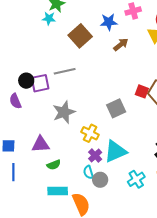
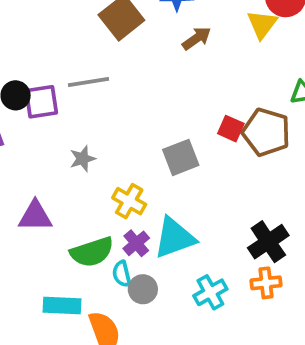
gray star: (64, 112) -> (83, 159), size x0.6
green semicircle: (54, 165) -> (92, 252), moved, size x1.6

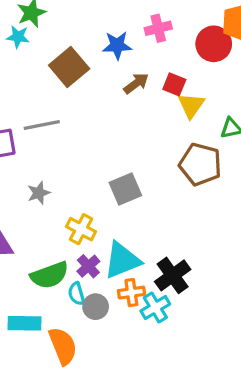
yellow triangle: (262, 24) -> (191, 105), moved
red square: (231, 129) -> (174, 84), moved
black cross: (268, 242) -> (173, 275), moved
orange cross: (266, 283) -> (131, 293), moved

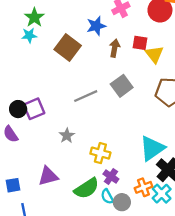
brown arrow: (136, 83) -> (115, 48), turned -30
gray line: (42, 125) -> (86, 96), moved
gray square: (125, 189) -> (122, 86), moved
cyan triangle: (122, 260) -> (152, 148), moved

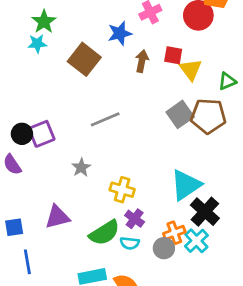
gray square: (122, 86) -> (180, 114), moved
cyan semicircle: (107, 196) -> (130, 243), turned -56
gray circle: (122, 202) -> (164, 248), moved

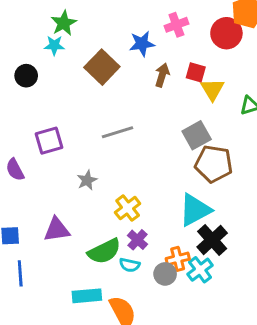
brown pentagon: (208, 116) -> (214, 164), moved
black circle: (22, 134) -> (26, 76), moved
yellow cross: (122, 190) -> (128, 208), turned 30

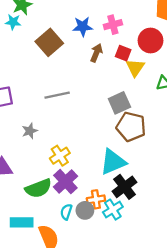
pink cross: (176, 25) -> (113, 25), moved
red circle: (226, 33) -> (151, 41), moved
purple cross: (137, 240) -> (65, 182), size x1.5
cyan semicircle: (130, 265) -> (66, 212), moved, turned 91

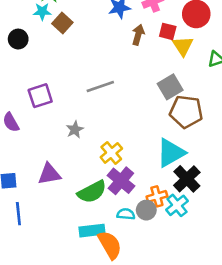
brown square: (49, 42) -> (62, 23), moved, size x0.7
cyan semicircle: (66, 212) -> (126, 214), turned 84
cyan rectangle: (22, 222) -> (92, 231), moved

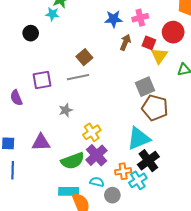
brown square: (62, 23) -> (84, 57), moved
gray line: (100, 86) -> (78, 77), moved
gray circle: (146, 210) -> (112, 195), moved

